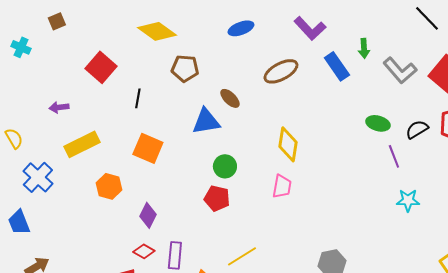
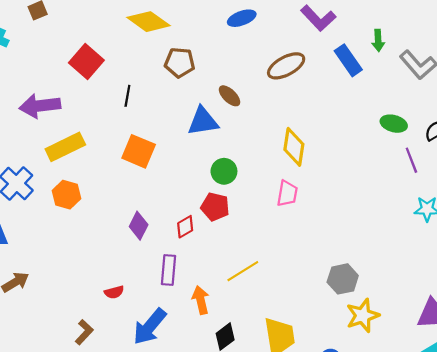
purple arrow: (59, 107) -> (40, 106), size x1.8
orange hexagon: (109, 186) -> (66, 195), moved
red diamond: (144, 251) -> (185, 227), moved, turned -60

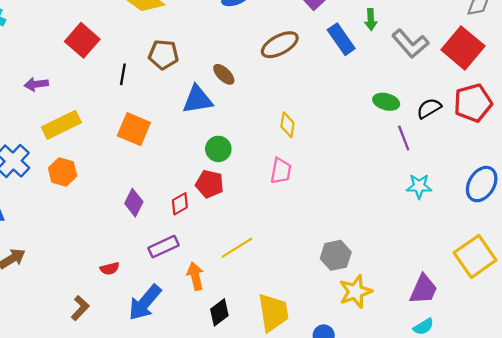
brown pentagon: (180, 63) -> (163, 55), moved
purple arrow: (40, 106) -> (36, 84), size x0.6
yellow diamond: (294, 147) -> (287, 125), size x0.7
purple rectangle: (169, 270) -> (163, 247), turned 60

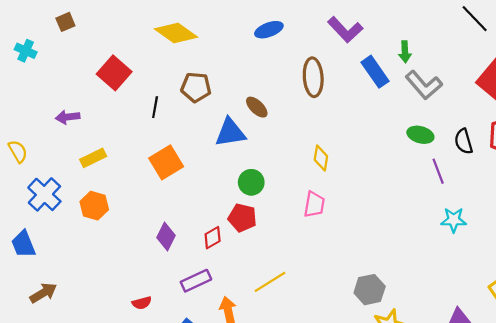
gray L-shape: (410, 44) -> (424, 85), moved
brown ellipse: (280, 45) -> (313, 77), turned -66
black semicircle: (429, 108) -> (464, 141), turned -75
yellow rectangle: (61, 125) -> (93, 158), size x0.7
orange square: (134, 129) -> (166, 162), turned 36

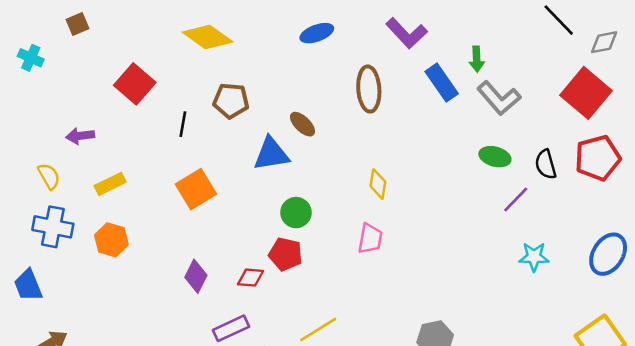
yellow semicircle: (18, 151) -> (49, 176), moved
purple line: (438, 171) -> (516, 200), turned 65
blue cross: (44, 194) -> (53, 227), turned -32
red diamond: (213, 238) -> (250, 278), turned 35

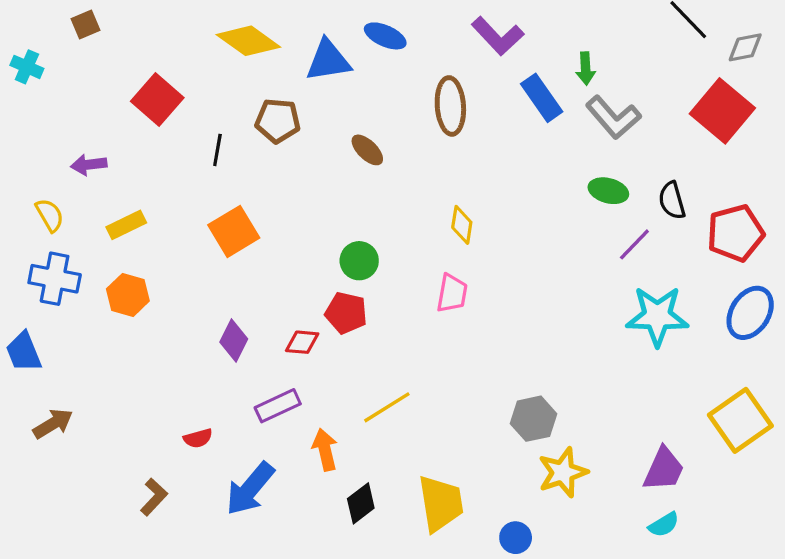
blue ellipse: (317, 33) -> (385, 36), turned 44
blue triangle: (271, 154) -> (328, 60), moved
red pentagon: (598, 158) -> (735, 233), moved
cyan star: (534, 257) -> (657, 316), size x1.6

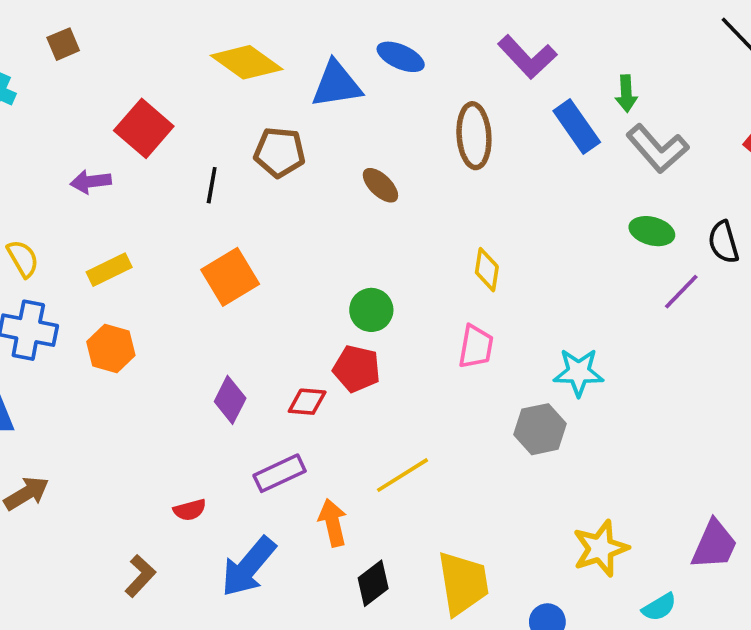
purple arrow: (89, 165) -> (91, 182), moved
cyan star: (657, 316) -> (579, 372), moved, size x0.7
gray hexagon: (533, 419) -> (540, 429), moved
cyan semicircle: (664, 525) -> (659, 607), moved

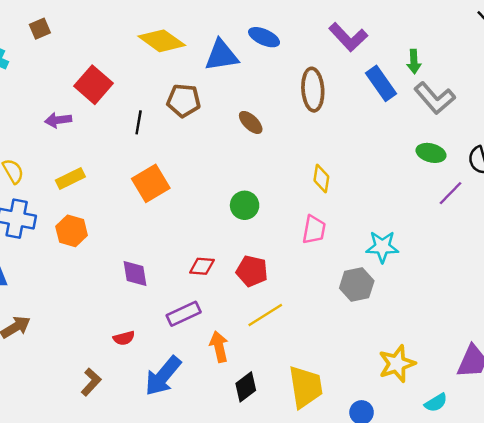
red pentagon: (357, 369) -> (252, 271), moved
purple diamond: (230, 400) -> (135, 274), moved, turned -36

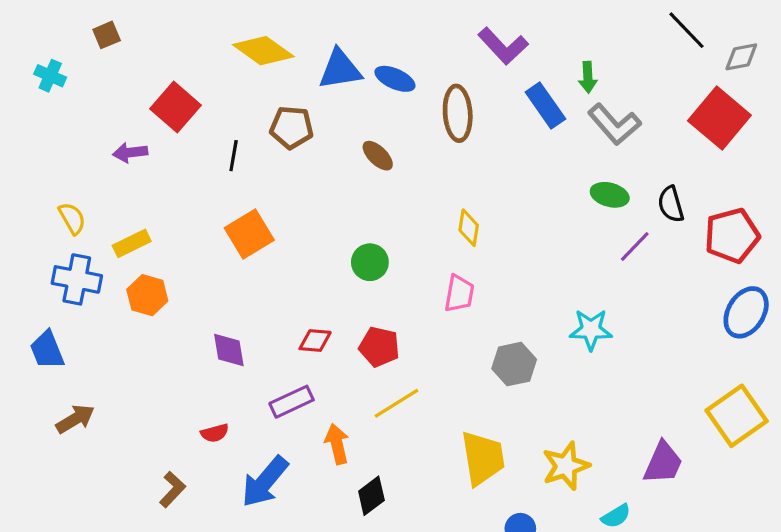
blue ellipse: (264, 37) -> (395, 79), moved
yellow rectangle: (70, 178) -> (132, 243), moved
cyan star: (382, 247) -> (591, 330), moved
yellow trapezoid: (305, 387) -> (483, 458), moved

